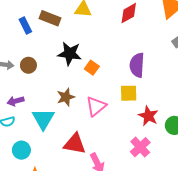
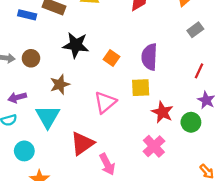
blue rectangle: (25, 25) -> (27, 15), turned -49
orange square: (92, 68) -> (112, 58), moved
brown star: (66, 97) -> (60, 84), moved
red triangle: (75, 144) -> (82, 143), turned -45

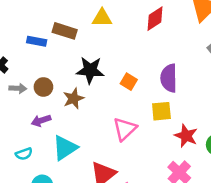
brown star: (60, 84) -> (73, 98), moved
purple arrow: (17, 97) -> (41, 121), moved
cyan triangle: (48, 117) -> (65, 148), turned 30

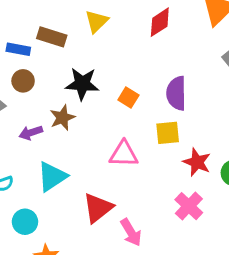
yellow triangle: (102, 18) -> (96, 21), turned -45
brown circle: (43, 87) -> (23, 81), moved
purple arrow: (41, 121) -> (31, 133), moved
pink triangle: (125, 129) -> (124, 154), turned 45

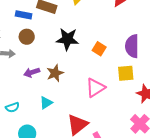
brown star: (62, 118) -> (55, 73), moved
pink triangle: (124, 154) -> (95, 88), turned -35
cyan triangle: (52, 177) -> (46, 103), size x0.6

